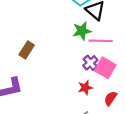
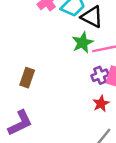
purple cross: (90, 63) -> (100, 75), turned 32

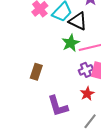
brown rectangle: (27, 78) -> (36, 72), moved
purple L-shape: (20, 123) -> (58, 106), moved, turned 100

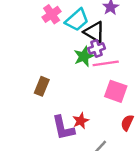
purple cross: (86, 70) -> (96, 48), moved
red star: (87, 94) -> (81, 121), moved

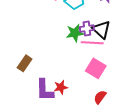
black triangle: (94, 32) -> (101, 30), moved
brown rectangle: (42, 86) -> (25, 63), moved

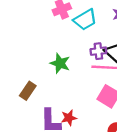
green star: (75, 33) -> (60, 63), moved, turned 30

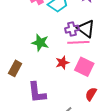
red star: (69, 118) -> (62, 63), moved

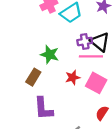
brown rectangle: (15, 68) -> (33, 77), moved

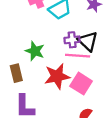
brown rectangle: (33, 77) -> (16, 73), turned -49
red star: (73, 77) -> (57, 76), size x1.6

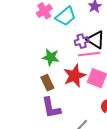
brown rectangle: (16, 73) -> (47, 83), moved

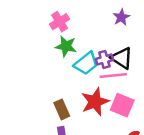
cyan trapezoid: (66, 16) -> (86, 63), moved
green star: (51, 57) -> (66, 46), moved

